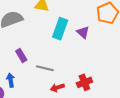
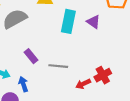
red arrow: (57, 88) -> (83, 84), moved

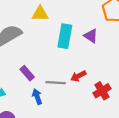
blue arrow: (23, 84) -> (37, 97), moved
red arrow: (83, 84) -> (78, 76), moved

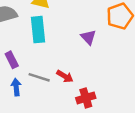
cyan rectangle: (65, 36) -> (38, 30), moved, turned -30
red arrow: (78, 76) -> (65, 76), turned -136

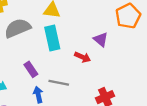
red arrow: (65, 76) -> (83, 57), moved

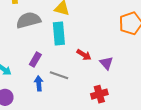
purple triangle: (101, 39) -> (106, 63), moved
purple rectangle: (31, 69) -> (35, 59), turned 56

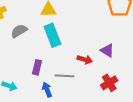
gray semicircle: (28, 20) -> (19, 31), size x0.7
red arrow: (84, 55) -> (85, 60), moved

